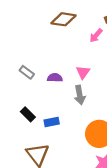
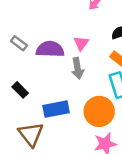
purple semicircle: (55, 78) -> (50, 49), size x1.6
blue rectangle: (52, 122) -> (56, 109), moved, size x1.5

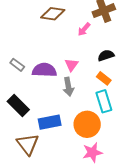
black rectangle: (20, 90) -> (18, 106), size x1.5

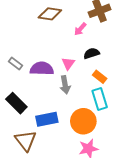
black semicircle: (106, 55) -> (91, 53), moved

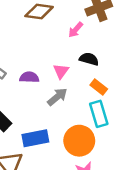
black semicircle: (91, 53) -> (89, 59), turned 35
purple semicircle: (42, 69) -> (29, 77), size x0.7
gray arrow: (65, 85) -> (57, 97), turned -120

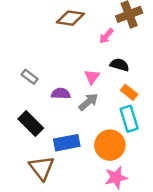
purple semicircle: (29, 77) -> (61, 94), moved

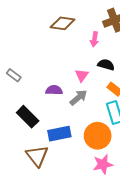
pink arrow: (106, 36) -> (94, 39), turned -32
gray rectangle: (30, 77) -> (14, 75), moved

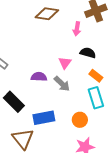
gray arrow: (78, 98) -> (62, 84), turned 84
orange circle: (98, 136) -> (80, 120), size x0.6

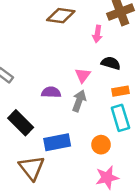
orange rectangle: (96, 76) -> (120, 91), turned -48
gray arrow: (62, 84) -> (79, 101), turned -114

